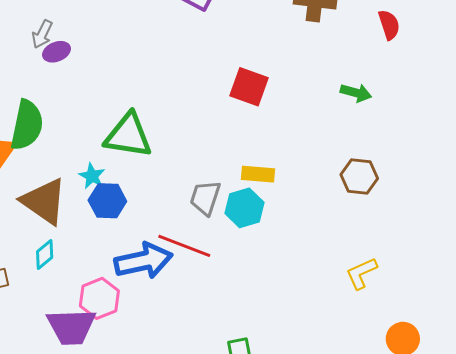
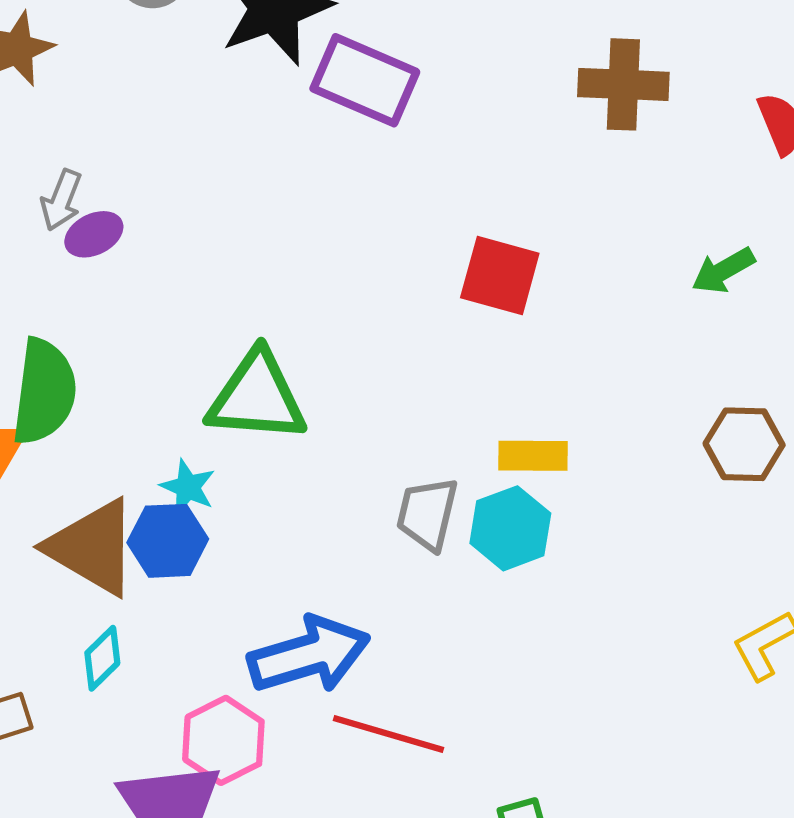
green arrow: (356, 93) -> (723, 271), turned 140
blue hexagon: (107, 201) -> (168, 541), moved
red line: (184, 246) -> (388, 734), moved

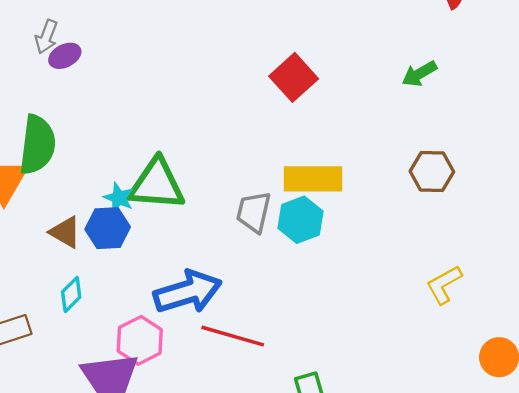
red square: (500, 276) -> (294, 77), turned 33
green triangle: (257, 397) -> (157, 184), moved
yellow rectangle: (533, 456) -> (313, 179), size x1.5
brown triangle: (92, 547) -> (65, 232), size x0.6

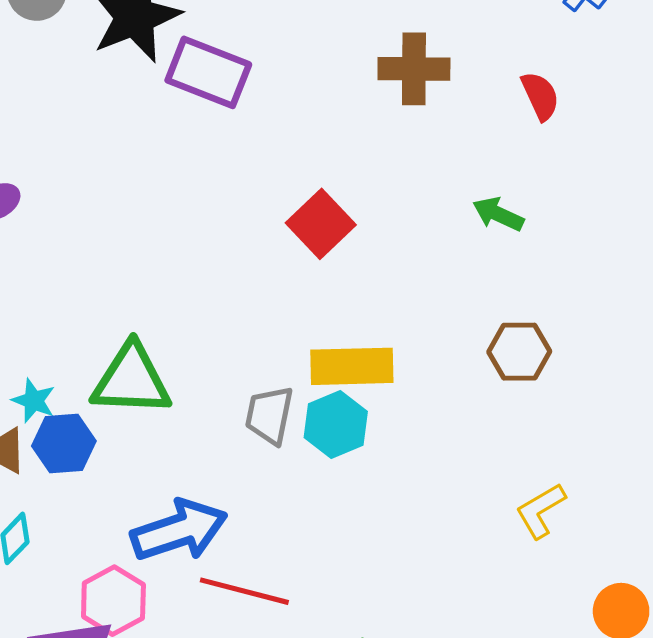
green arrow: (419, 74) -> (498, 214), turned 56
cyan star: (119, 198) -> (34, 401), moved

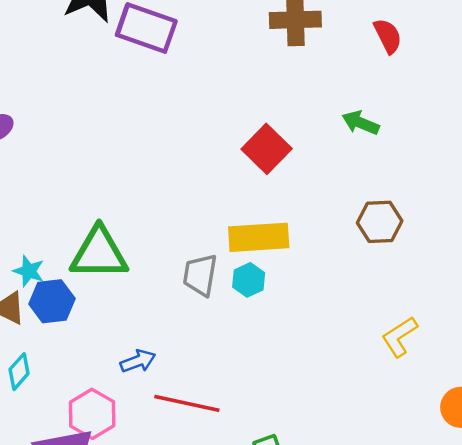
red square: (321, 224) -> (267, 149), moved
cyan hexagon: (336, 425) -> (249, 280), size x0.7
blue arrow: (179, 530) -> (138, 361), size x0.5

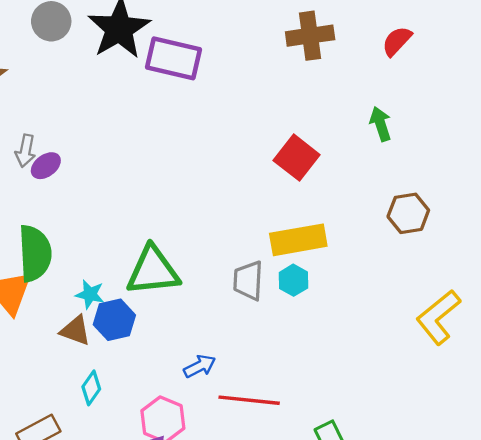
red semicircle: (388, 36) -> (397, 41), turned -104
green arrow: (361, 123) -> (381, 124), turned 56
yellow L-shape: (400, 337) -> (438, 317), size x1.4

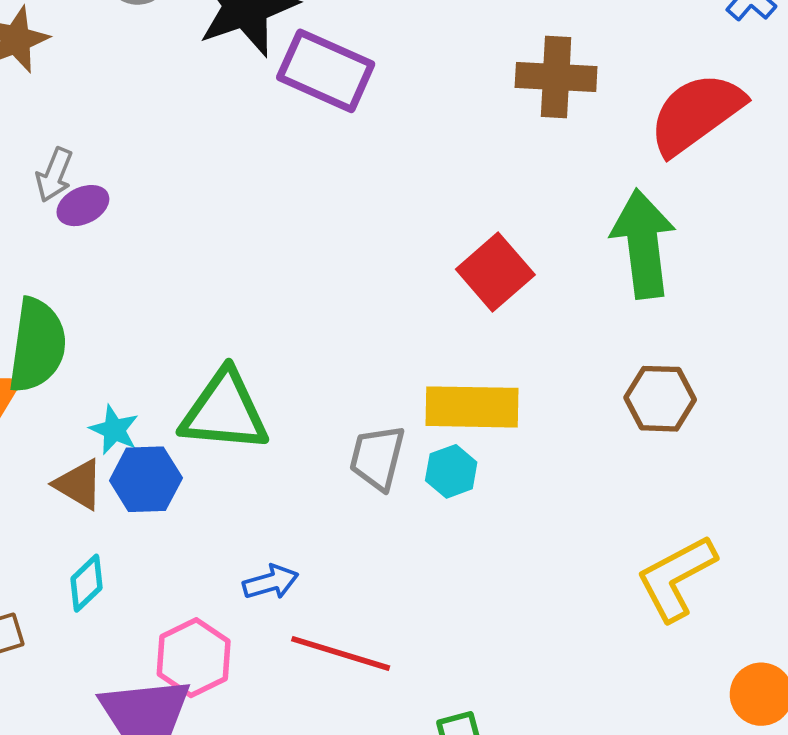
red semicircle: (397, 41) -> (696, 114), size x1.8
green arrow: (381, 124) -> (643, 244), size x1.8

